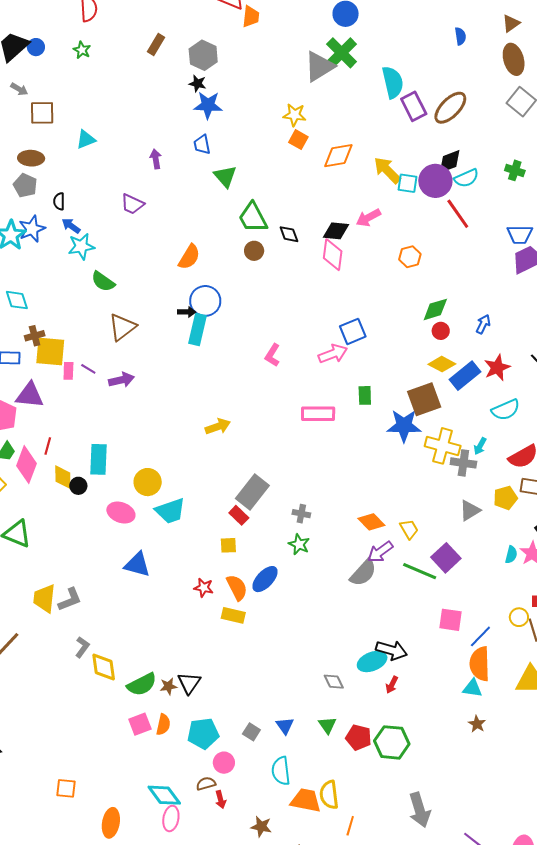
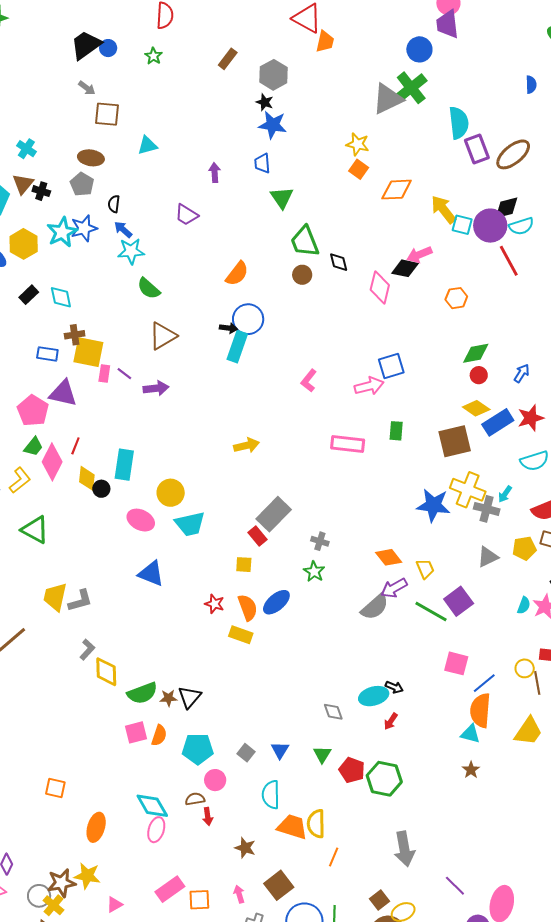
black diamond: (336, 231) -> (405, 268), moved
blue star: (404, 426) -> (433, 505), moved
black arrow: (392, 650) -> (394, 687), size x0.6

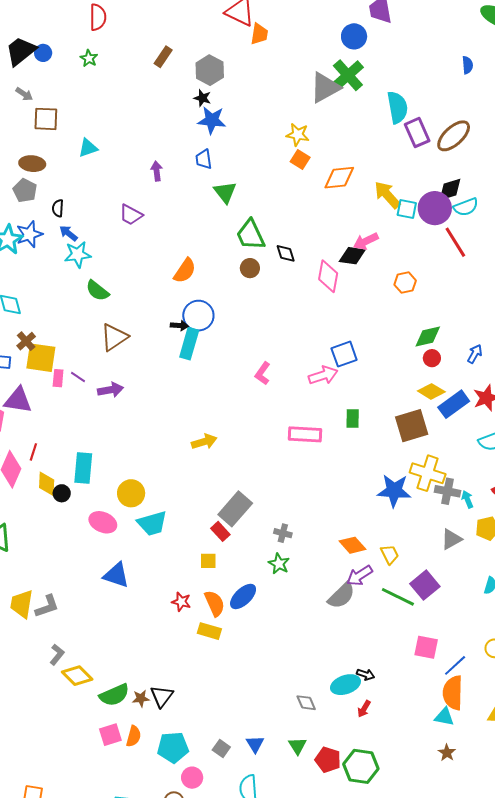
brown cross: (75, 335) -> (26, 341), turned -30
cyan arrow: (505, 494) -> (467, 499), moved, turned 126
yellow diamond: (106, 672) -> (77, 676), turned -40

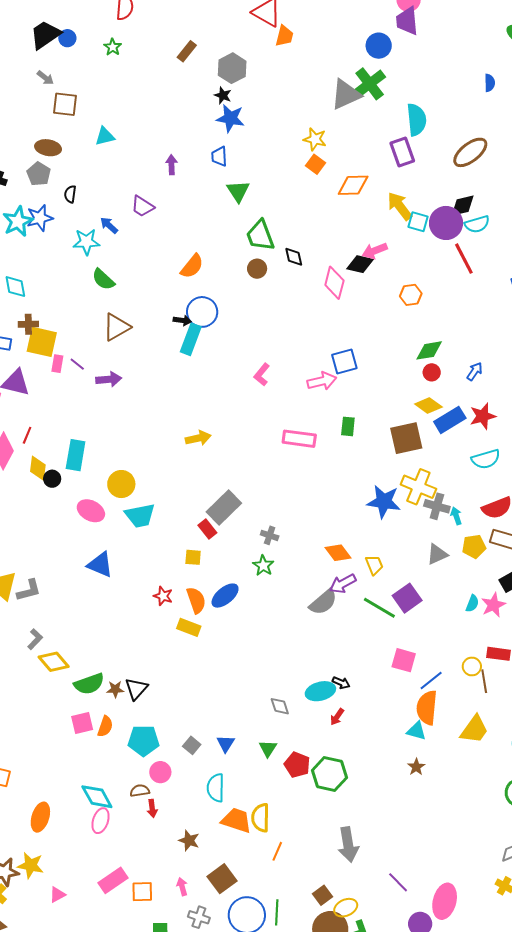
purple rectangle: (417, 133) -> (402, 152), moved
blue arrow: (68, 233) -> (109, 225), moved
brown cross: (26, 341) -> (28, 324), turned 36

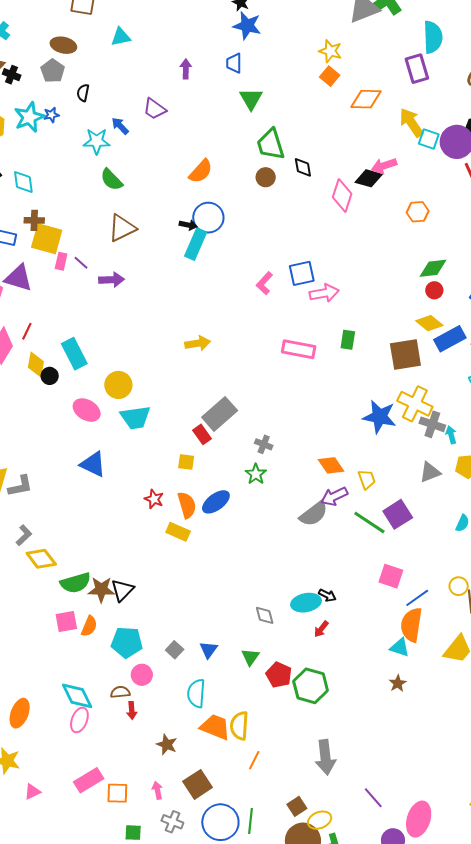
blue star: (40, 218) -> (51, 115), size x0.6
blue square: (344, 362) -> (302, 273), moved
cyan rectangle: (76, 455) -> (74, 354), turned -40
brown star: (115, 689) -> (101, 590), size x1.5

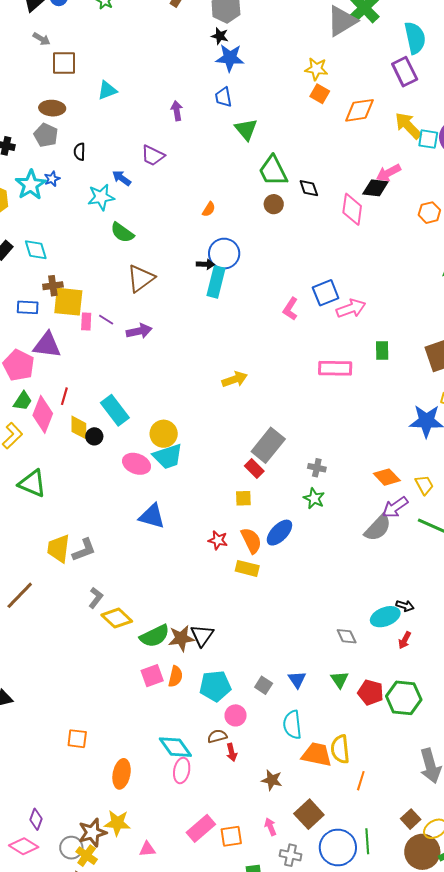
orange semicircle: (201, 171) -> (209, 209), size x0.6
cyan trapezoid: (135, 417) -> (168, 456), moved
pink triangle: (32, 792) -> (147, 849), turned 30

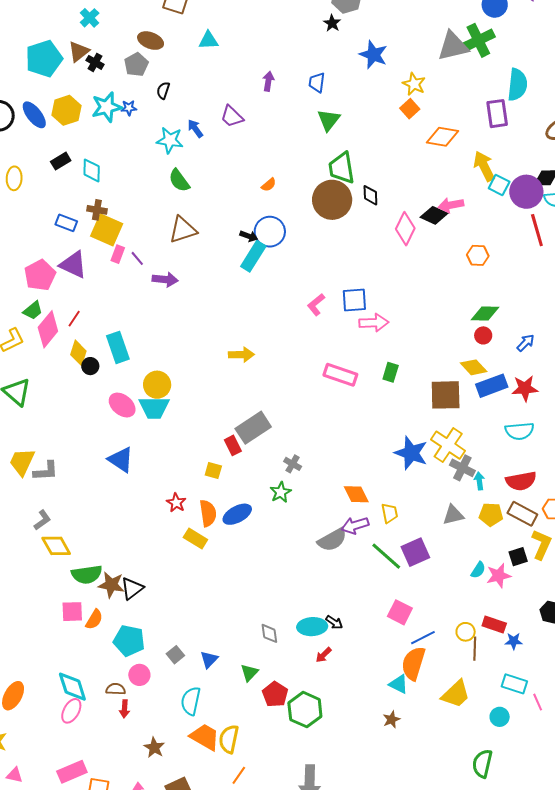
blue star: (230, 58) -> (373, 55), moved
brown circle: (274, 204) -> (332, 200), size x2.0

